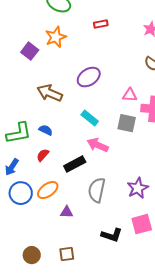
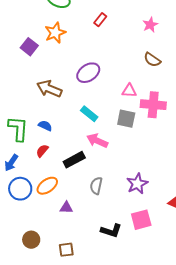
red rectangle: (101, 24) -> (100, 20), turned -40
green L-shape: (19, 133) -> (18, 129), turned -76
gray semicircle: (97, 190) -> (96, 186), size x0.7
brown circle: (32, 255) -> (31, 240), moved

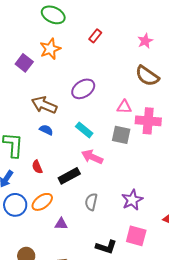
brown semicircle: (152, 60) -> (147, 76), size x1.4
blue semicircle: (45, 126) -> (46, 130), moved
red semicircle: (42, 151) -> (37, 167), turned -64
pink square: (141, 220) -> (136, 236), turned 30

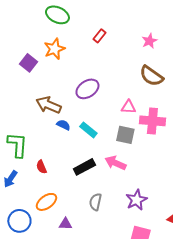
blue semicircle: (46, 130) -> (63, 125), moved
pink arrow: (92, 157) -> (115, 163), moved
black rectangle: (69, 176) -> (84, 167), moved
blue circle: (15, 205) -> (19, 221), moved

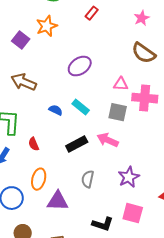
brown arrow: (48, 105) -> (24, 82), moved
blue semicircle: (63, 125) -> (56, 110), moved
orange ellipse: (46, 202) -> (39, 179), turned -40
purple triangle: (65, 224) -> (58, 201), size x1.6

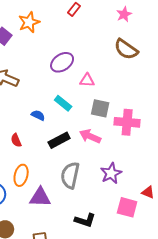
pink triangle: (121, 84) -> (87, 80), moved
pink cross: (145, 98) -> (127, 122), moved
blue semicircle: (56, 110) -> (38, 115), moved
gray semicircle: (88, 179) -> (70, 175), size x1.5
pink square: (133, 213) -> (127, 207), moved

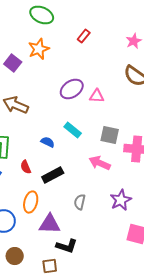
pink triangle: (87, 80) -> (97, 96), moved
black rectangle: (59, 140) -> (53, 175), moved
gray semicircle: (70, 175) -> (80, 202), size x0.6
black L-shape: (85, 220) -> (67, 246), moved

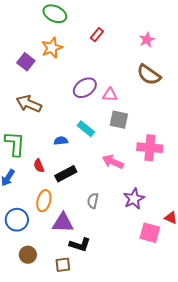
gray square: (110, 135) -> (119, 120), moved
blue semicircle: (48, 142) -> (61, 141), turned -32

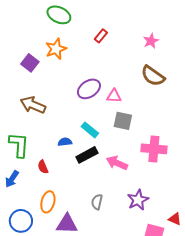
black rectangle: (66, 174) -> (87, 155), moved

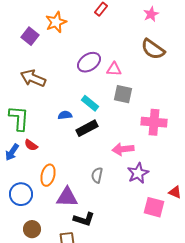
pink arrow: (117, 163) -> (123, 149), moved, turned -30
red semicircle: (43, 167) -> (31, 145), moved, turned -32

